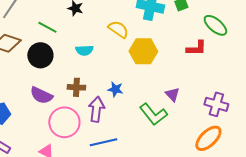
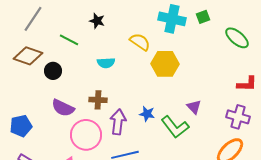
red L-shape: (196, 48) -> (247, 84), moved
black circle: (40, 55) -> (53, 71), moved, size x0.7
blue star: (115, 89) -> (147, 114), moved

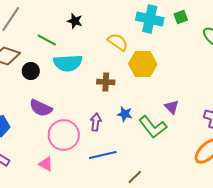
cyan semicircle: (106, 63) -> (68, 63), moved, size x1.6
brown cross: (98, 100) -> (106, 82), moved
purple arrow: (118, 122) -> (96, 122), size x0.7

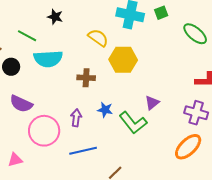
purple triangle: (172, 107) -> (152, 103), turned 35
pink triangle: (46, 164) -> (15, 160), moved, turned -42

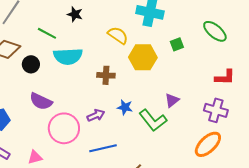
green square: (161, 13) -> (177, 44), moved
purple arrow: (76, 118) -> (96, 115), turned 60

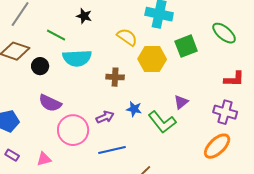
green square: (177, 44) -> (186, 46), size x1.6

